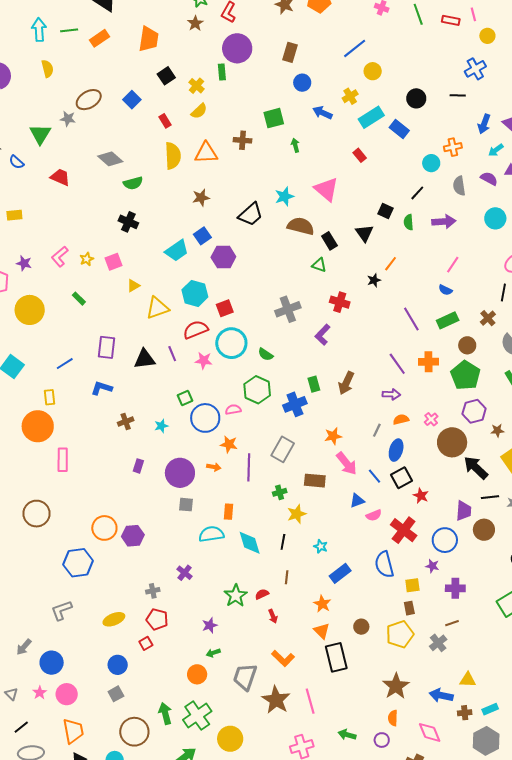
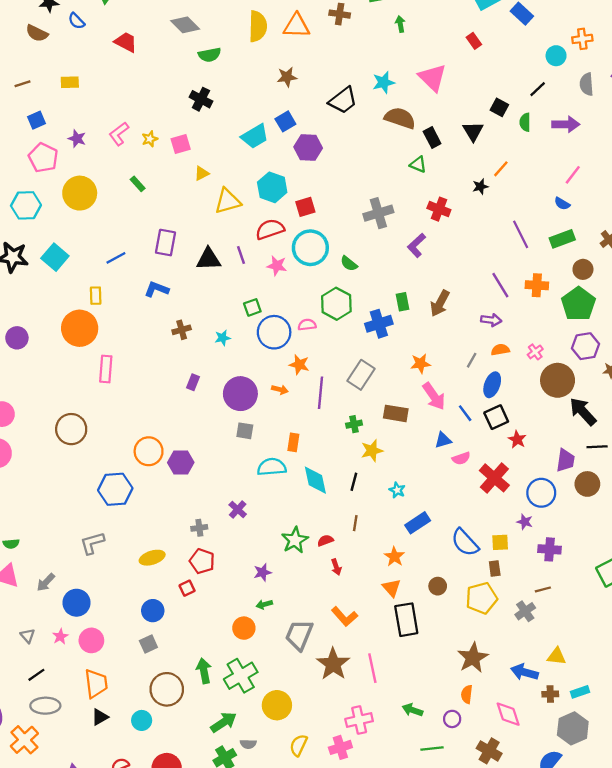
blue semicircle: (384, 564) -> (465, 542), moved, turned -32

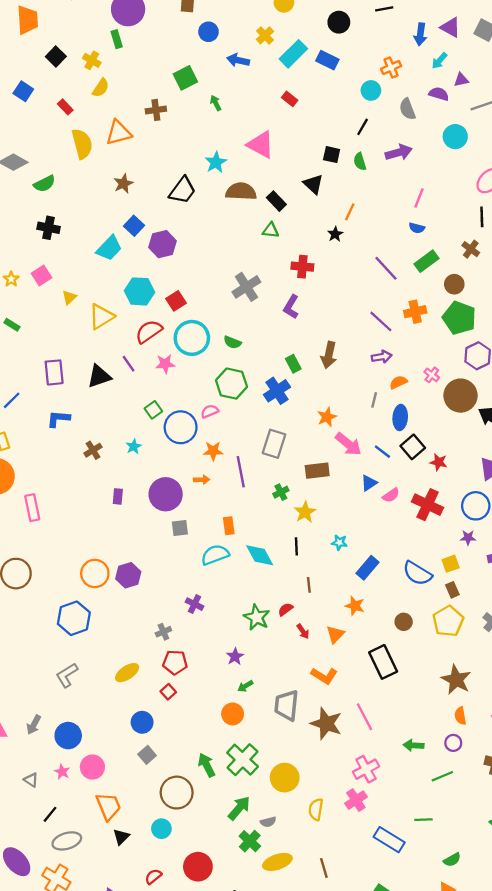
orange triangle: (392, 588) -> (335, 634), moved, turned 42

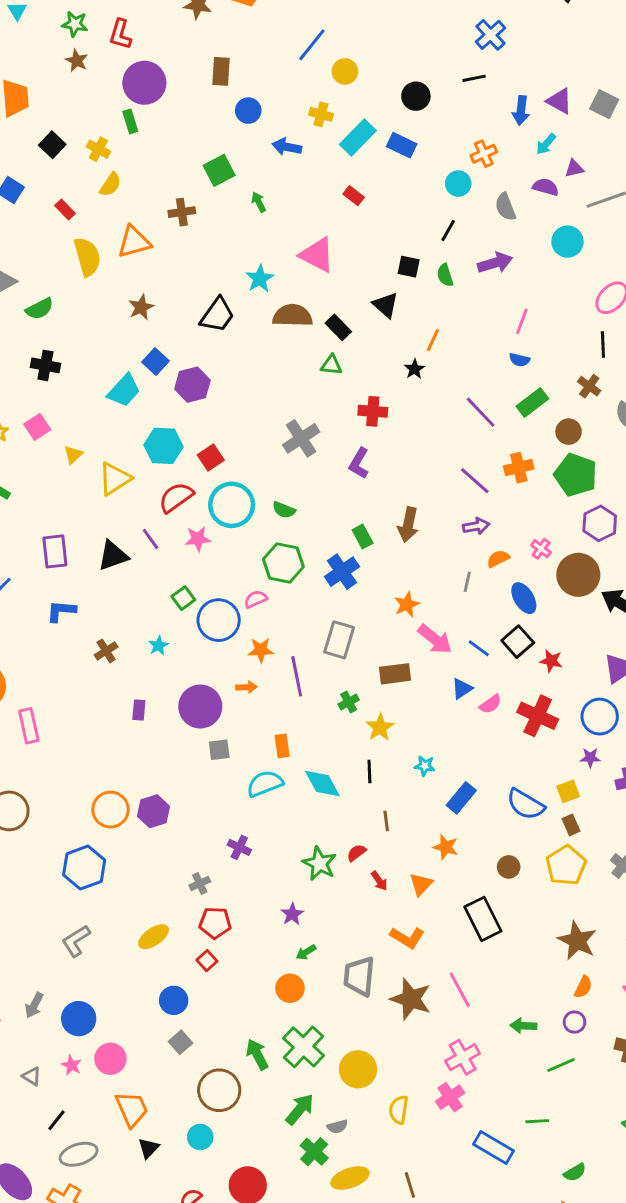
yellow cross: (265, 35) -> (321, 114), turned -30
blue ellipse: (400, 418) -> (524, 598), moved, turned -35
orange semicircle: (460, 716) -> (583, 987), turned -144

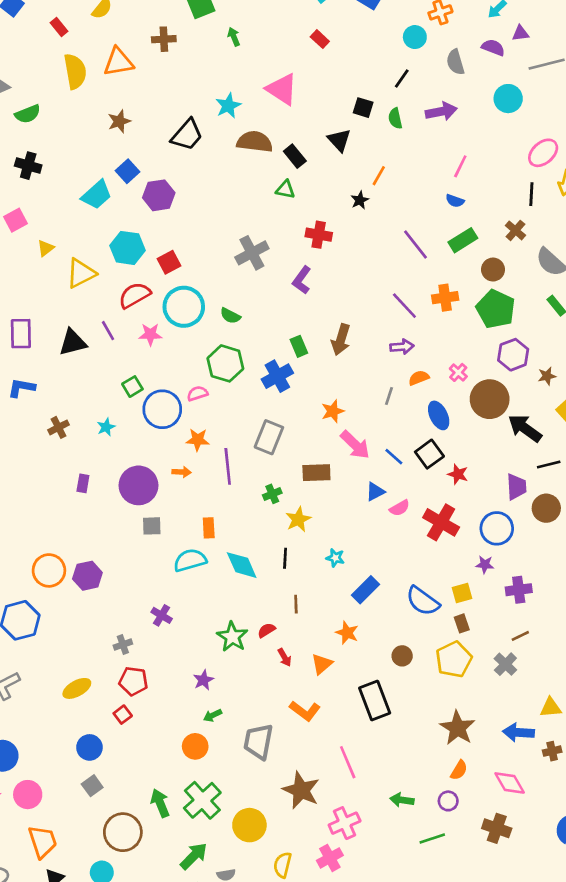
brown star: (411, 999) -> (301, 790), moved

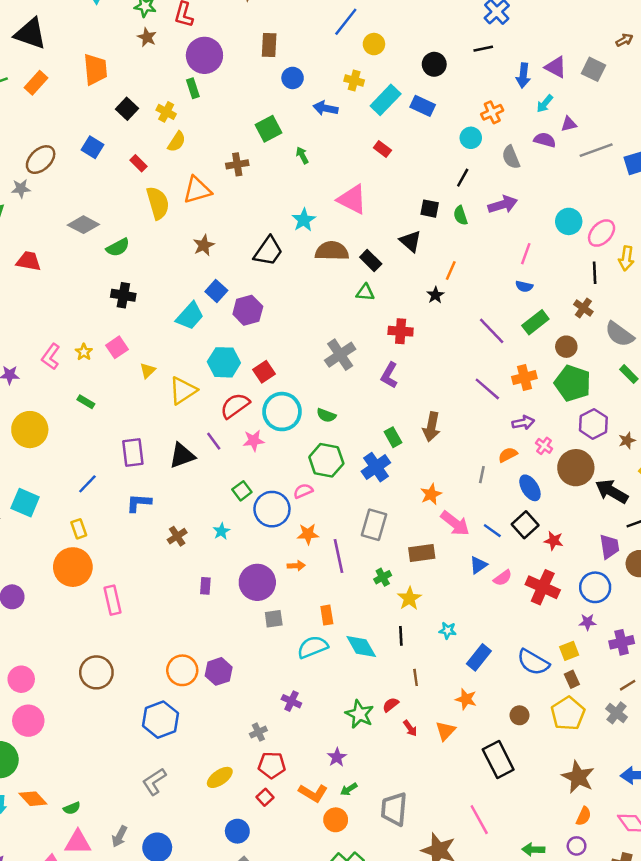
cyan circle: (508, 99) -> (569, 221), moved
purple arrow: (402, 347) -> (523, 423), moved
orange L-shape: (305, 711) -> (313, 793), moved

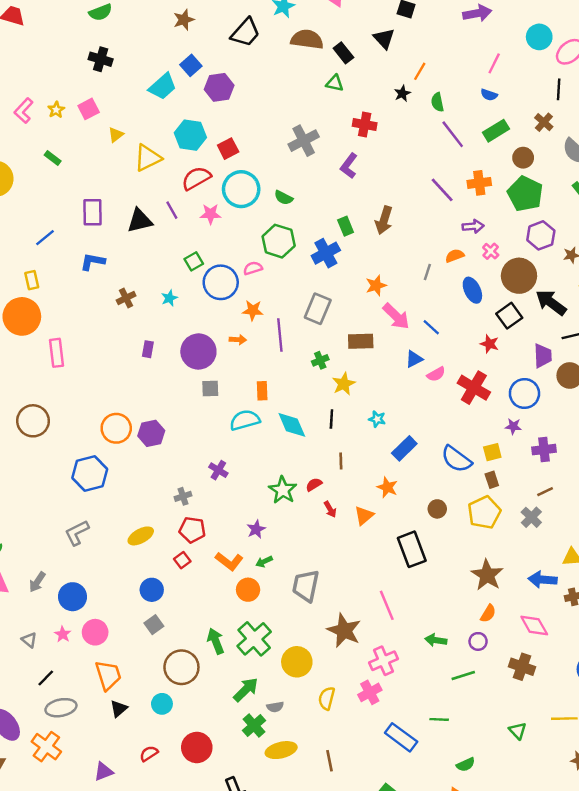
green semicircle: (460, 215) -> (437, 102), moved
black square: (525, 525) -> (509, 316), moved

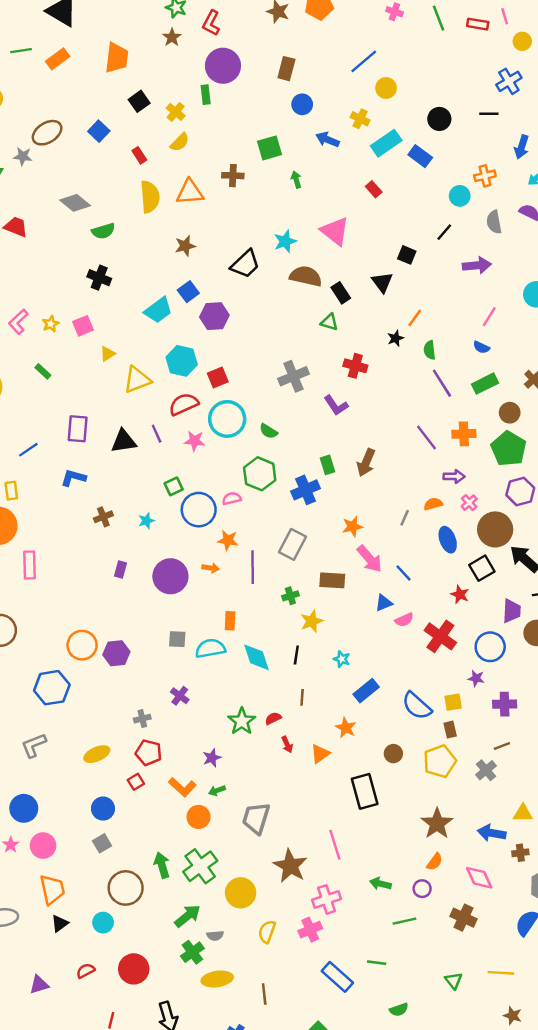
purple L-shape: (349, 166) -> (336, 405), turned -75
gray square: (210, 389) -> (177, 639), moved

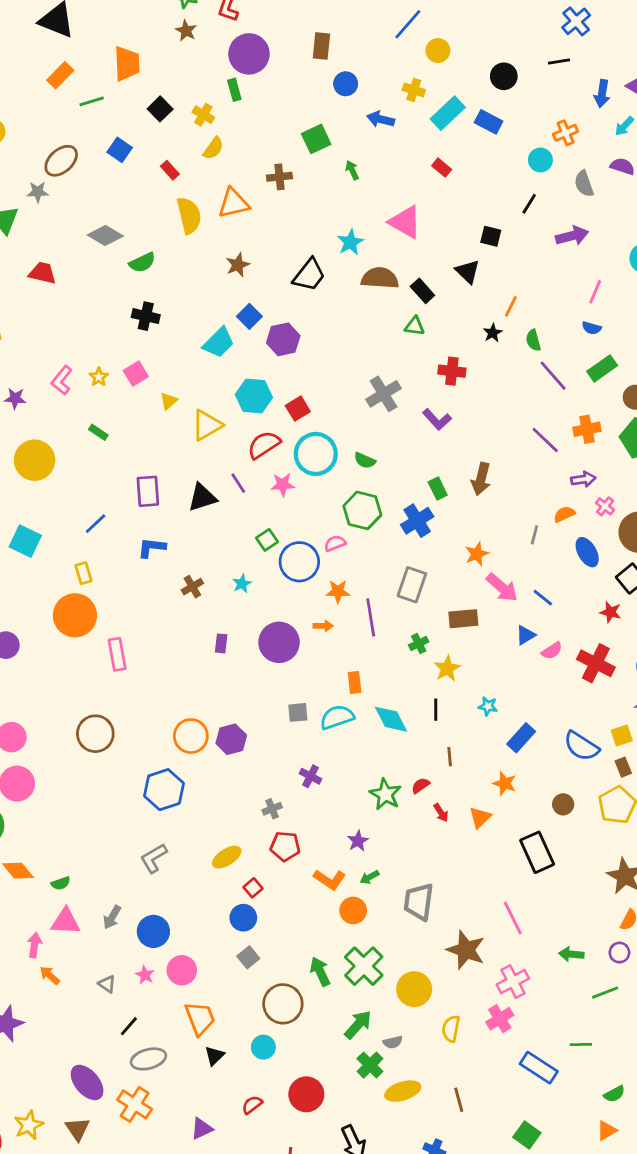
green line: (21, 51) -> (92, 101), moved
red square: (136, 782) -> (253, 888), moved

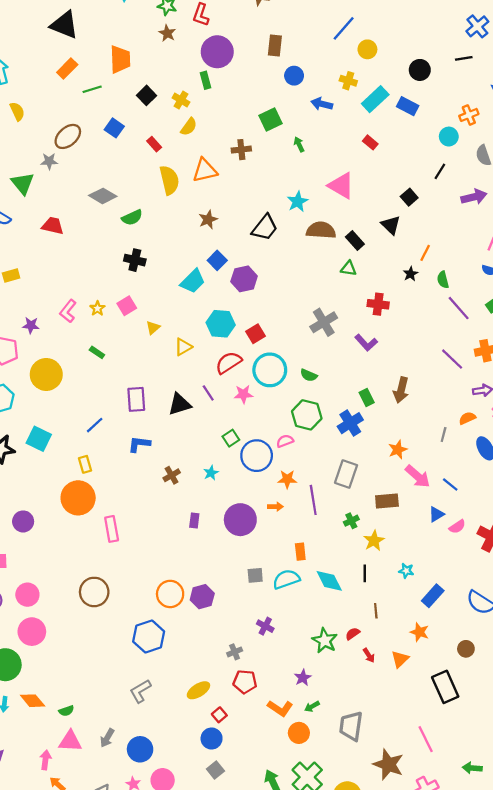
black square: (491, 236) -> (409, 197), turned 35
yellow triangle: (207, 425) -> (183, 347), size x0.7

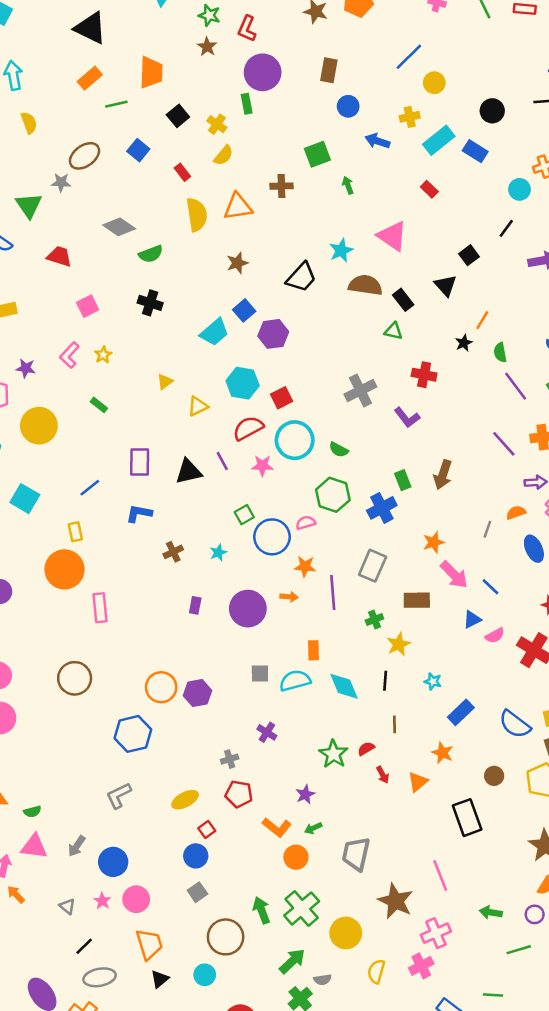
yellow cross: (348, 81) -> (410, 117), turned -35
pink square: (127, 306) -> (88, 306), moved

